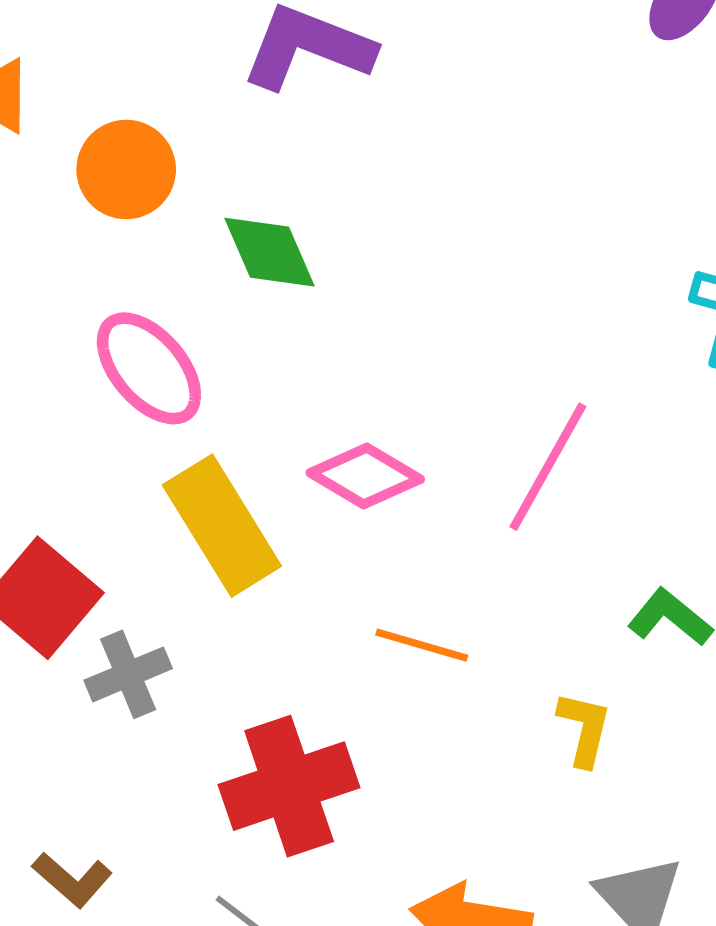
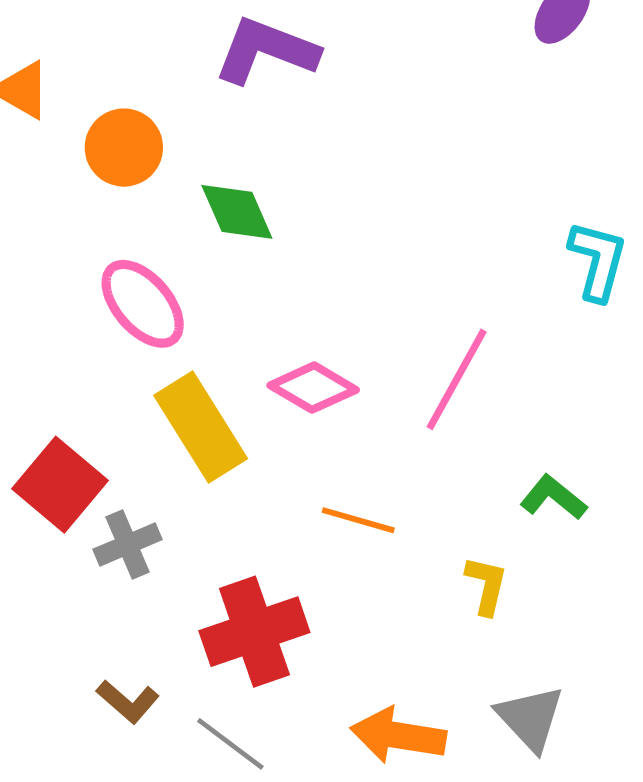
brown L-shape: (72, 880) -> (128, 702), moved

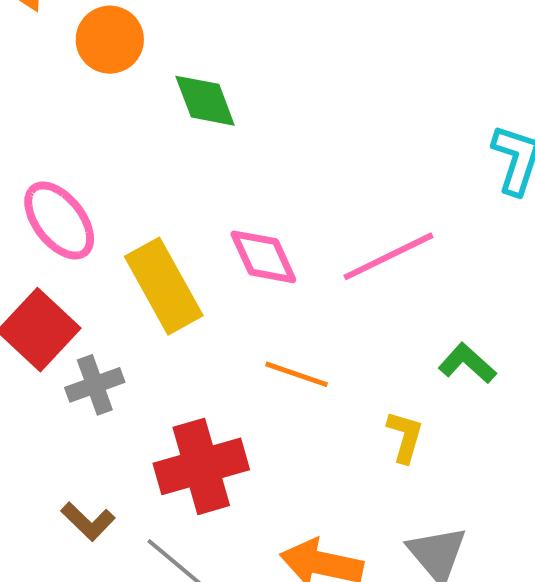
pink ellipse: (143, 304) -> (59, 220), moved
pink line: (457, 379) -> (389, 256), turned 32
pink diamond: (313, 388) -> (263, 257), turned 32

